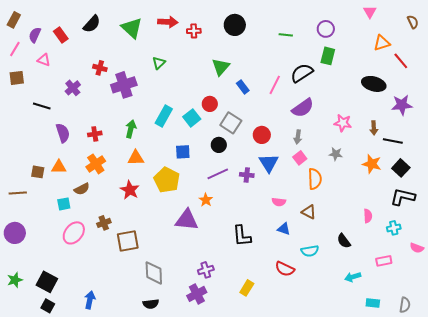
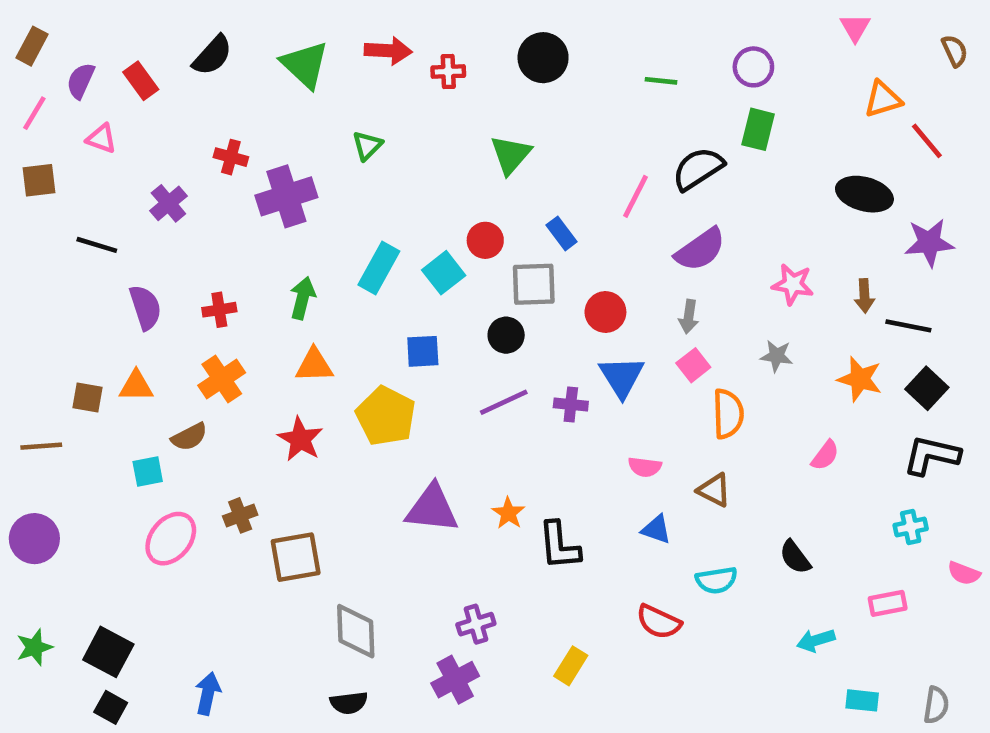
blue rectangle: (243, 87) -> (562, 233), moved
gray square: (231, 123) -> (534, 284), turned -35
orange star: (206, 200) -> (508, 513), moved
pink semicircle: (368, 216) -> (825, 455), moved, turned 40

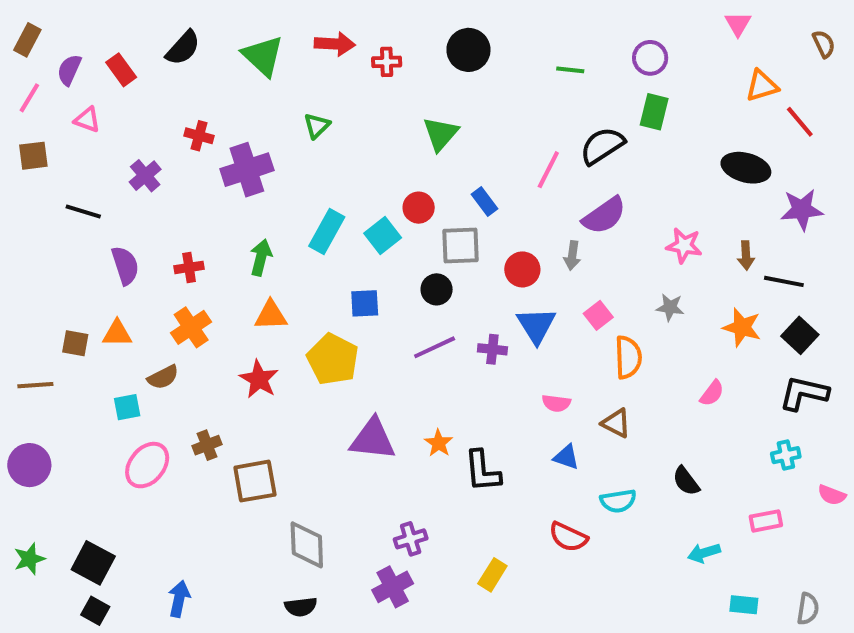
gray arrow: (689, 317) -> (572, 255), moved

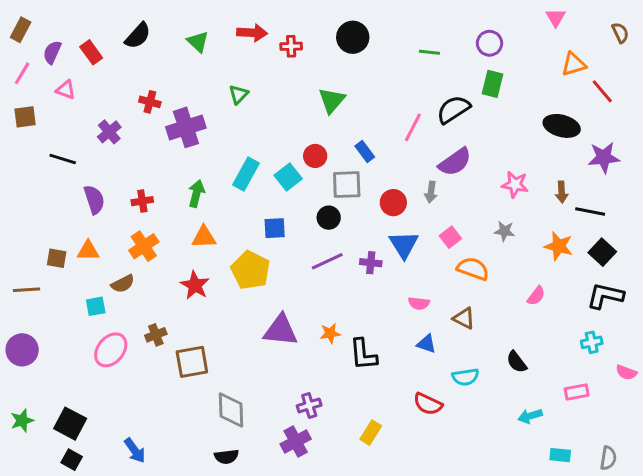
green triangle: (263, 56) -> (198, 42), size x0.7
orange semicircle: (628, 357) -> (473, 269), turned -68
orange star: (439, 443) -> (330, 333), turned 30
blue arrow: (179, 599) -> (135, 451), turned 132

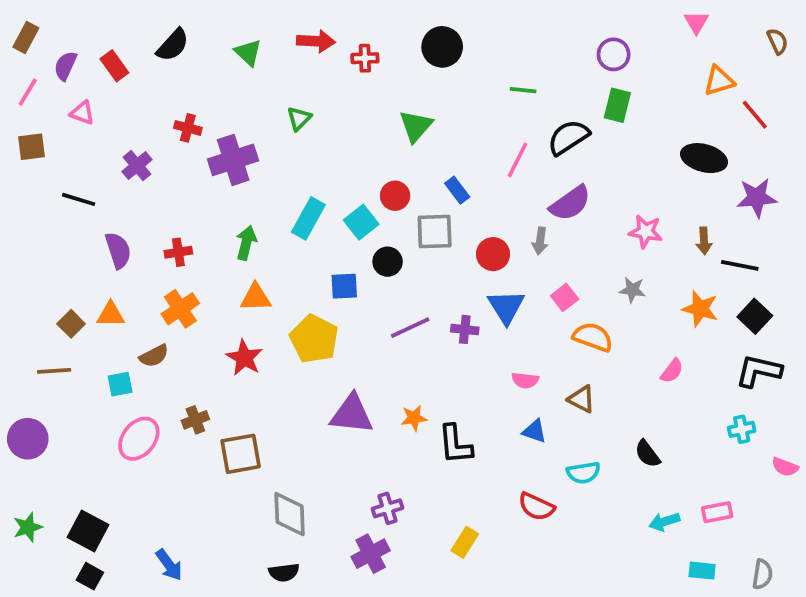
green line: (429, 52) -> (523, 90), moved
black circle: (329, 218) -> (388, 262), moved
brown square: (57, 258) -> (71, 324), turned 35
brown line: (27, 290) -> (54, 371), moved
pink rectangle: (577, 392) -> (717, 512), moved

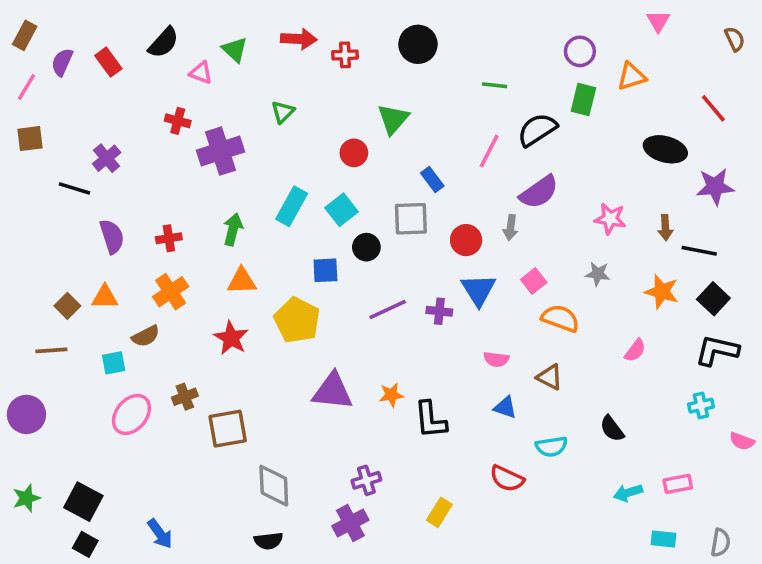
orange triangle: (719, 81) -> (632, 76), moved
pink triangle: (82, 113) -> (201, 73), moved
purple cross: (137, 166) -> (107, 158), moved
red circle: (395, 196) -> (354, 153), moved

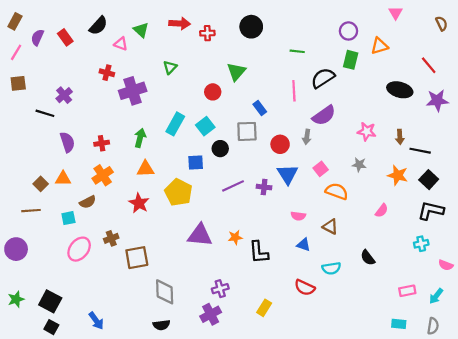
pink line: (489, 151) -> (294, 91), turned -30
purple star: (715, 187) -> (437, 100), moved
cyan arrow: (628, 493) -> (436, 296), moved, turned -35

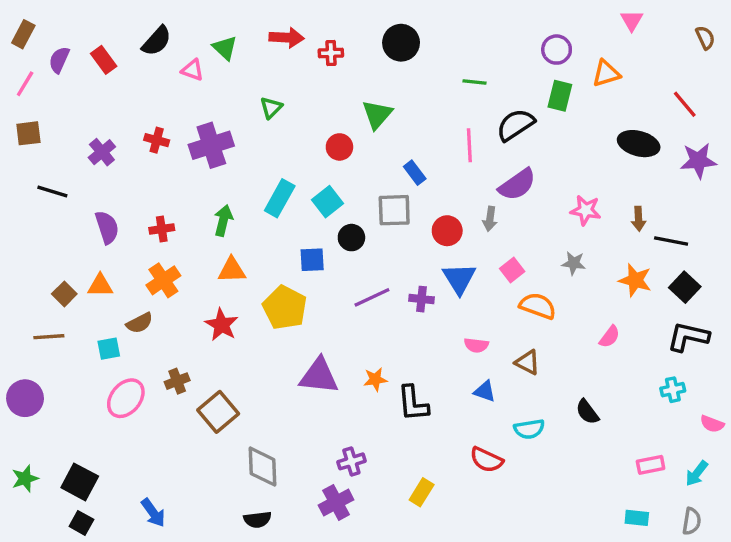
red cross: (107, 73) -> (157, 140), moved
black line: (45, 113) -> (52, 191), moved
brown square: (137, 258) -> (218, 412), turned -30

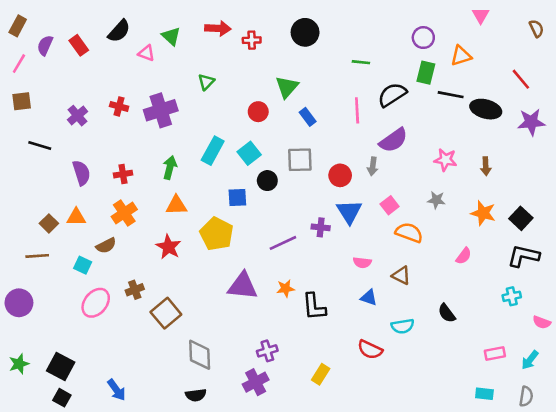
blue rectangle: (415, 173) -> (308, 117), moved
black line: (671, 241) -> (451, 95), moved
purple line: (372, 297) -> (283, 243), moved
cyan square: (109, 349) -> (83, 265), turned 36

